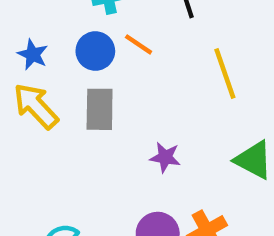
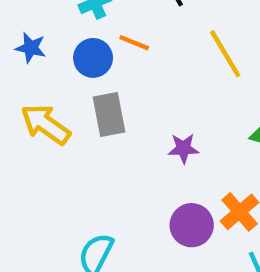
blue star: (33, 54) -> (31, 48), moved

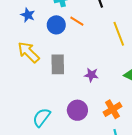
gray rectangle: (109, 115) -> (58, 64), moved
purple circle: (192, 225) -> (77, 110), moved

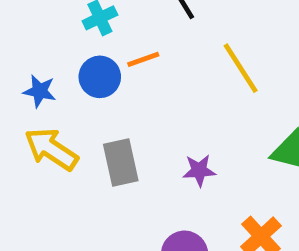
blue star: (28, 15) -> (40, 91), moved
orange line: (77, 21) -> (143, 59), turned -40

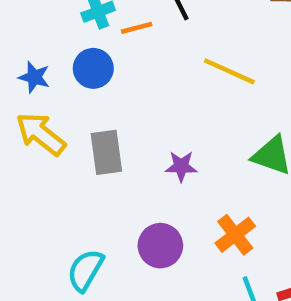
orange line: (143, 59) -> (137, 28), moved
yellow line: (241, 68) -> (229, 71), turned -38

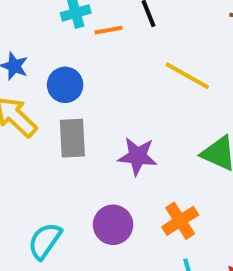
blue circle: (93, 68) -> (65, 85), moved
purple star: (181, 166) -> (138, 156), size x1.4

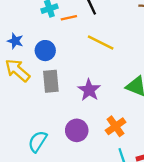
yellow line: (187, 76) -> (101, 43), moved
purple star: (138, 156) -> (89, 90), turned 30

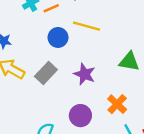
blue circle: (45, 51) -> (58, 37), moved
gray rectangle: (51, 81) -> (46, 73), turned 60

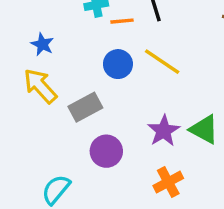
purple star: (85, 74) -> (164, 131), moved
purple circle: (80, 116) -> (106, 151), moved

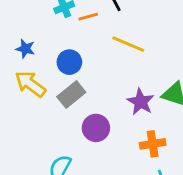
blue circle: (118, 64) -> (69, 62), moved
orange cross: (168, 182) -> (153, 144), turned 30

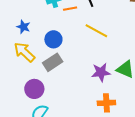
purple star: (141, 102) -> (101, 72), turned 30
purple circle: (96, 128) -> (34, 89), moved

